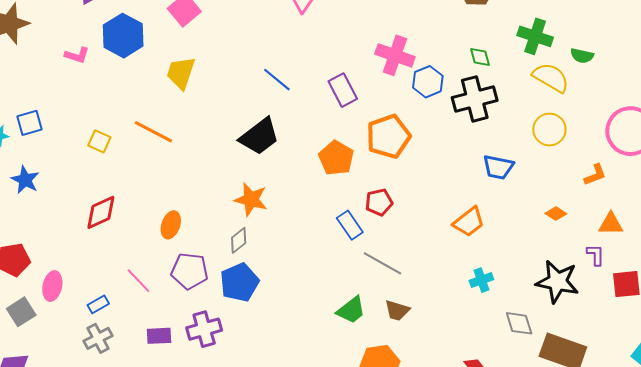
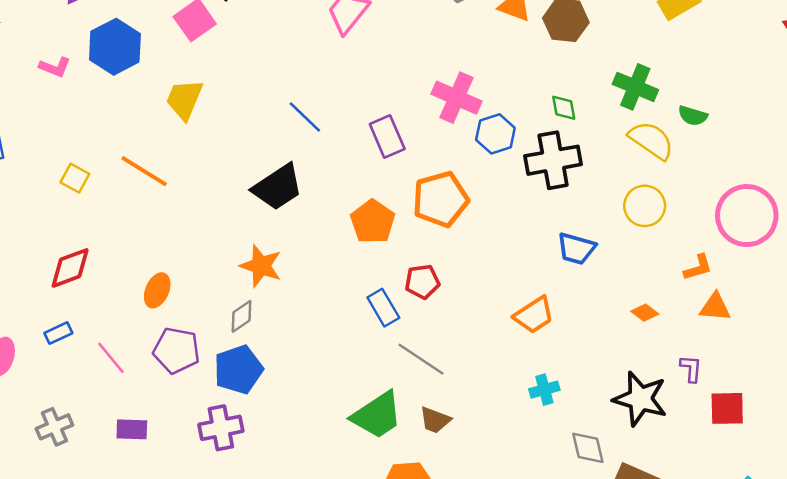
orange triangle: (611, 224) -> (715, 307), moved
blue rectangle: (98, 304) -> (58, 333), moved
green trapezoid: (351, 310) -> (377, 415), size x1.4
purple cross: (204, 329) -> (221, 428), moved

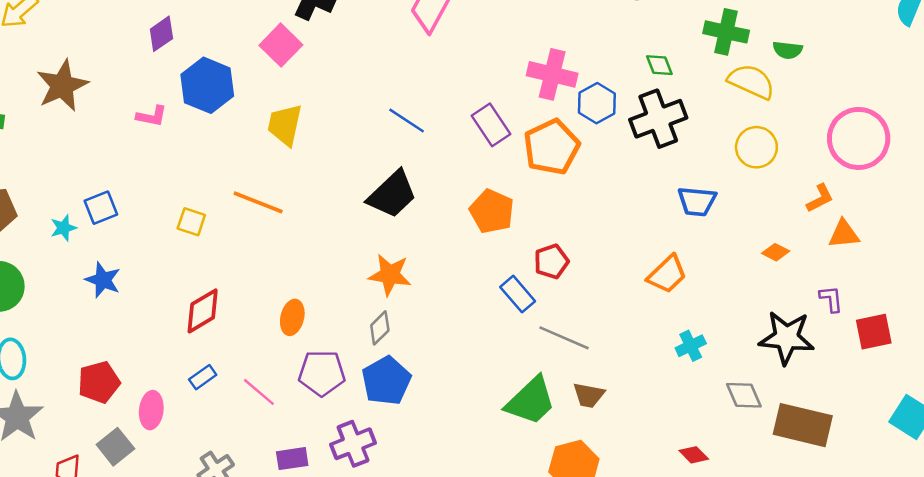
orange pentagon: (441, 199) -> (552, 147), moved
purple cross: (221, 428) -> (353, 444), moved

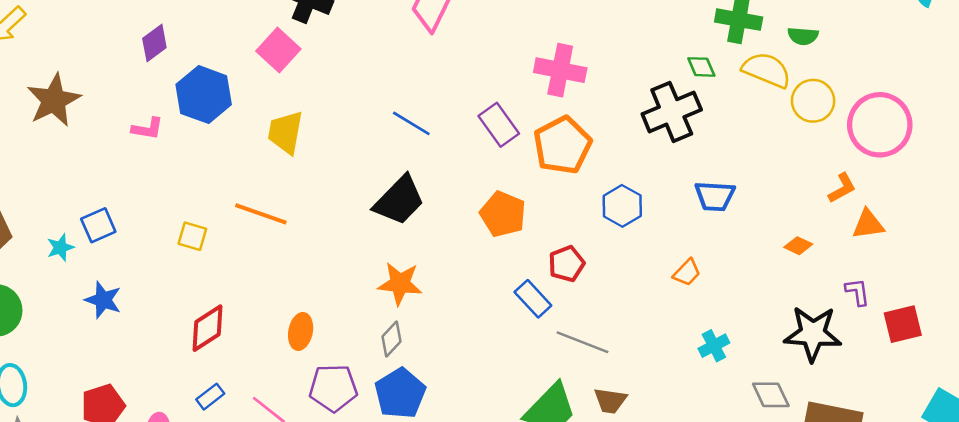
green diamond: (659, 65) -> (701, 67), moved
blue hexagon: (597, 103) -> (622, 206), moved
yellow circle: (756, 147) -> (813, 101), moved
orange trapezoid: (667, 274) -> (687, 273), size x0.7

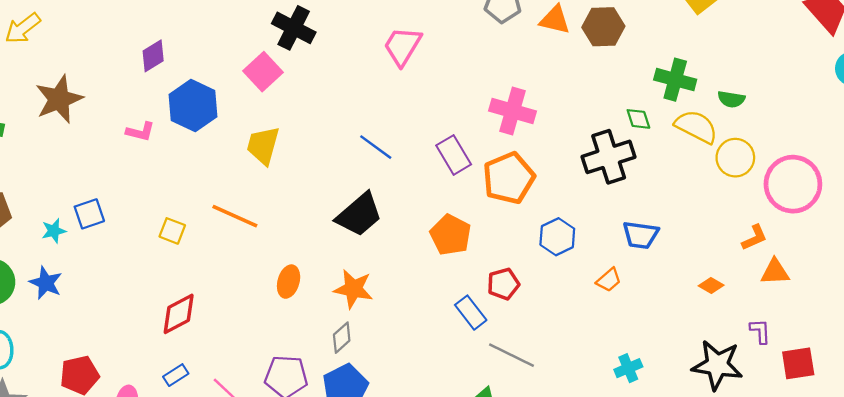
orange trapezoid: (687, 273) -> (609, 280), moved
blue star: (103, 300) -> (46, 283), moved
orange ellipse: (301, 331) -> (289, 282), moved

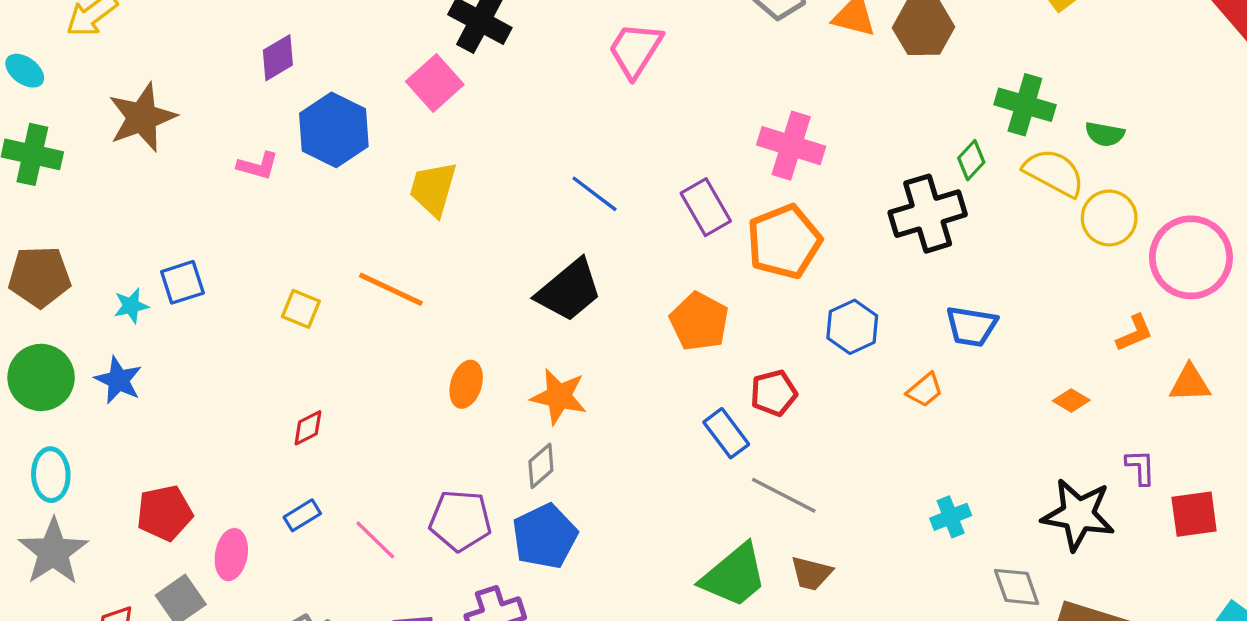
green diamond: (638, 119) -> (971, 160), turned 60
orange triangle: (775, 272) -> (1190, 383), moved
red diamond: (179, 314) -> (308, 428), size x0.6

